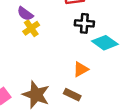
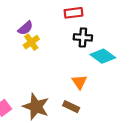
purple semicircle: (25, 14) -> (25, 28), turned -77
orange triangle: (81, 69) -> (79, 82), turned -35

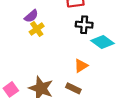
orange triangle: (79, 82) -> (81, 66), turned 32

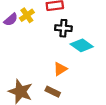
yellow cross: (37, 29) -> (27, 15), moved

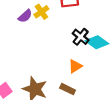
black cross: (63, 28) -> (81, 37), moved, turned 35

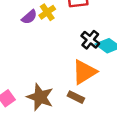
orange triangle: (75, 66) -> (84, 72), size x1.6

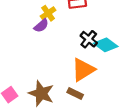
purple semicircle: (29, 17) -> (41, 26), moved

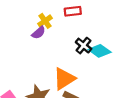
orange triangle: (83, 70) -> (64, 79), moved

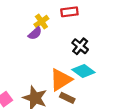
cyan diamond: (100, 51) -> (83, 71), moved

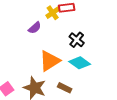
yellow cross: (41, 22) -> (53, 13), moved
orange triangle: (61, 80) -> (50, 61), moved

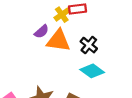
orange triangle: (50, 61) -> (58, 41), moved, turned 40

